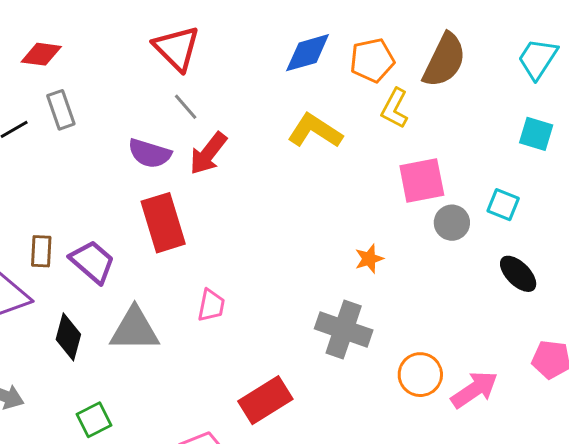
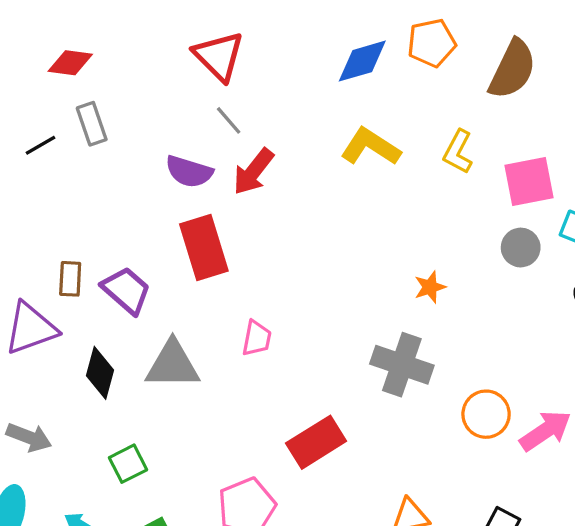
orange pentagon: (372, 60) -> (432, 43), moved
yellow L-shape: (395, 108) -> (458, 152), moved
pink square: (422, 181) -> (529, 182), moved

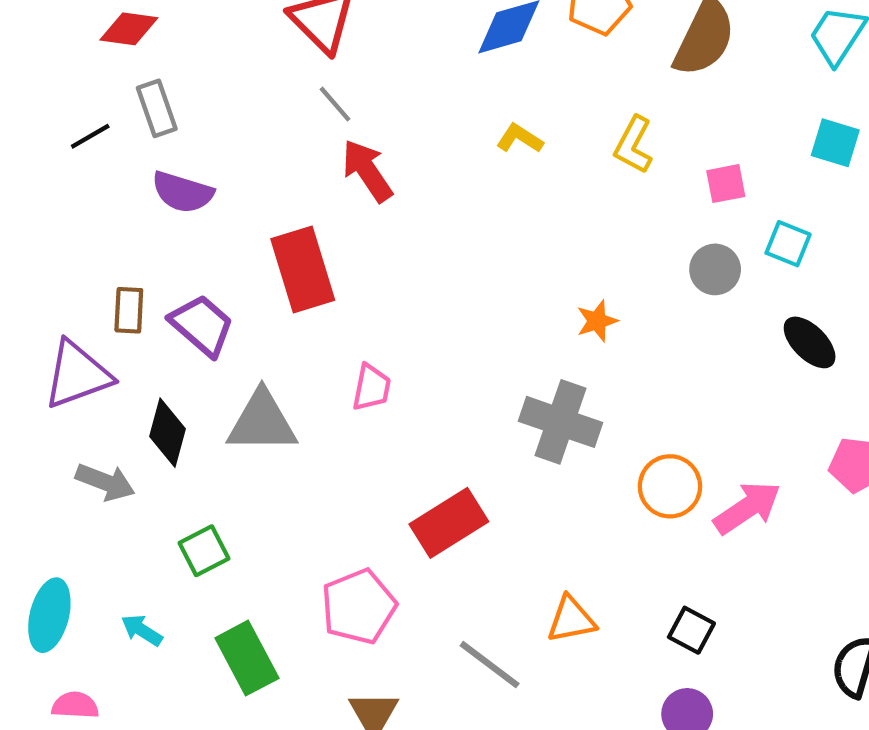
yellow L-shape: (371, 147) -> (520, 138), size x0.6
purple semicircle: (189, 172) -> (183, 192), moved
red arrow: (253, 172) -> (367, 171), turned 108
pink square: (529, 182) -> (726, 184), size x0.6
gray arrow: (29, 437) -> (105, 482), moved

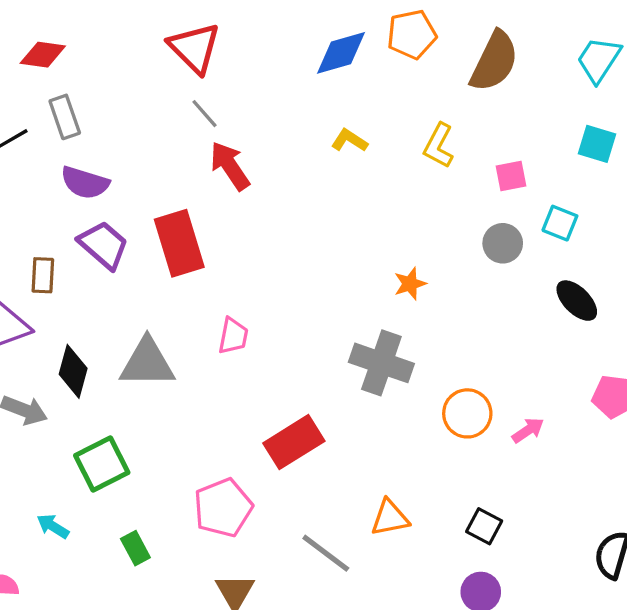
purple trapezoid: (202, 325) -> (103, 245), moved
pink arrow: (747, 508) -> (528, 430), size x0.6
green square: (204, 551) -> (102, 464), size x1.4
green rectangle: (247, 658) -> (135, 548), size x0.6

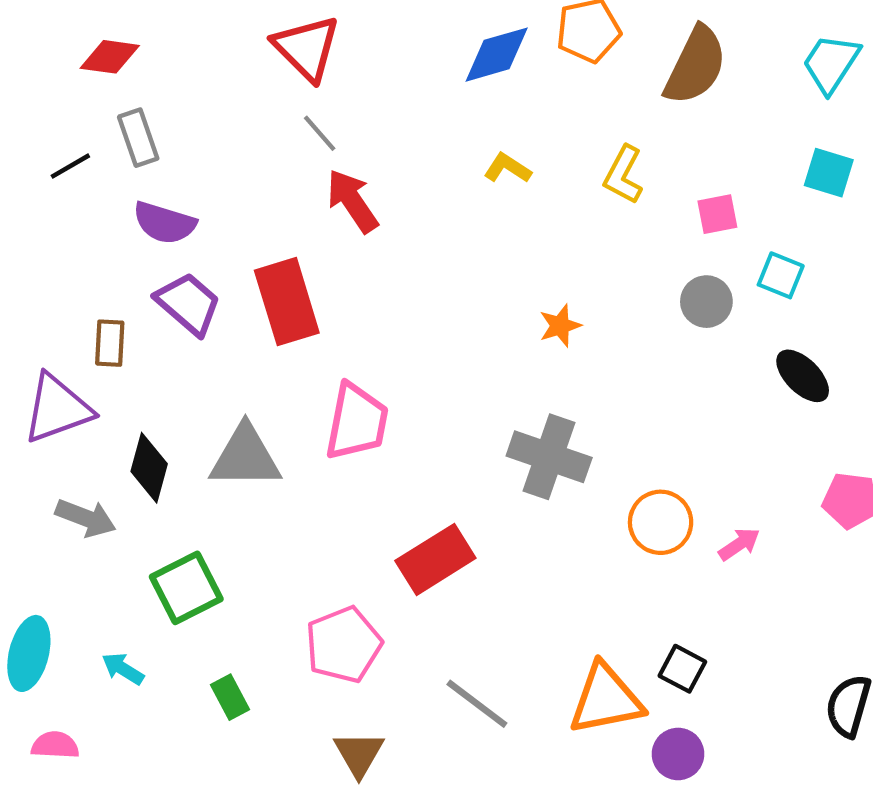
orange star: (410, 284) -> (560, 326), moved
pink trapezoid: (233, 336) -> (357, 422), size x1.6
orange triangle: (390, 518) -> (606, 699), moved, size x1.5

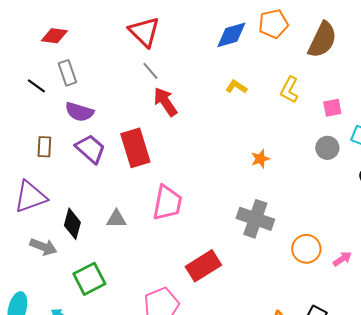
black line: (70, 166) -> (36, 86), turned 66
brown rectangle: (110, 343) -> (44, 147), moved
gray triangle: (245, 457) -> (116, 219), size x0.6

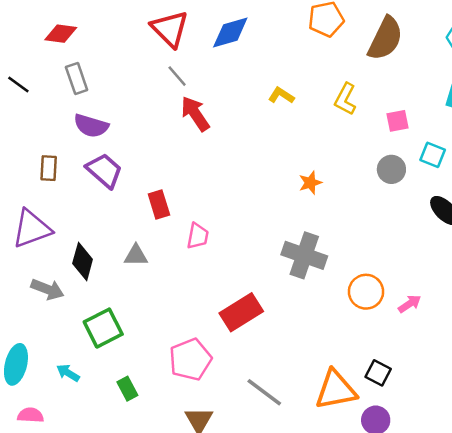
blue diamond: (231, 35) -> (230, 32), moved
black line: (36, 86) -> (18, 85), moved
red rectangle: (135, 148) -> (159, 204), moved, size x0.6
pink trapezoid: (167, 203) -> (198, 236), size x0.6

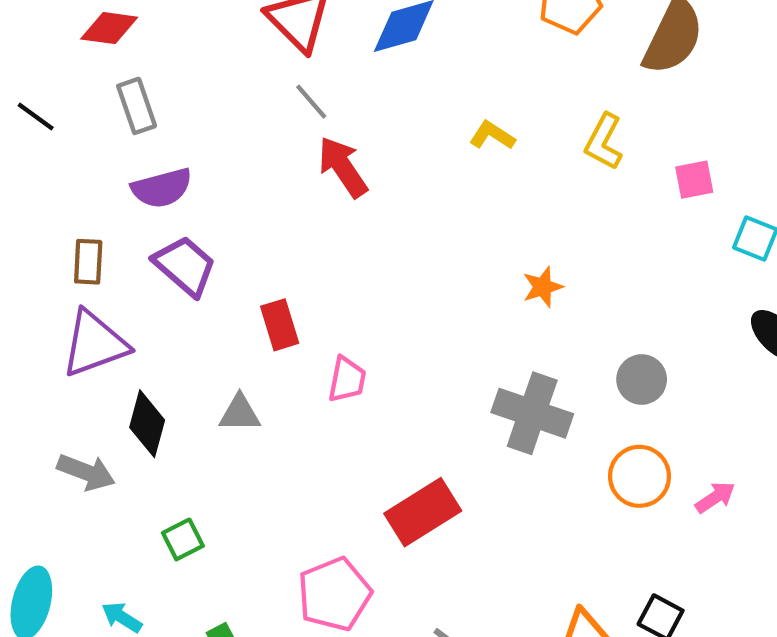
purple semicircle: (91, 126) -> (162, 188), turned -32
gray circle: (391, 169) -> (642, 380), moved
purple triangle: (32, 229) -> (94, 344), moved
green square: (103, 328) -> (183, 539), size x0.6

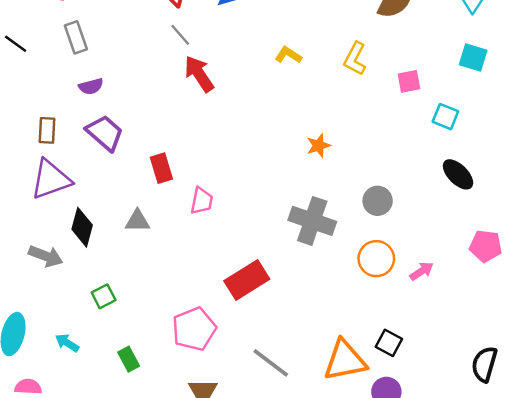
purple semicircle: (162, 188) -> (91, 86), size x0.7

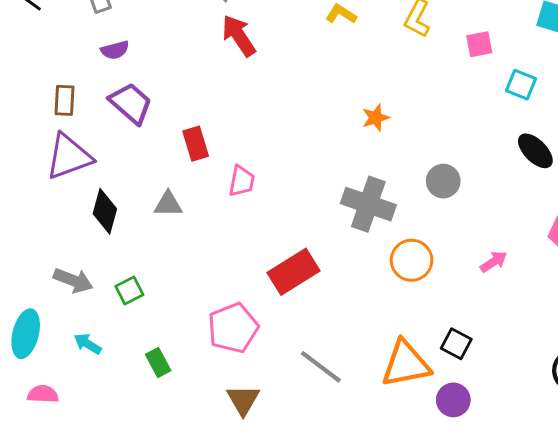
gray arrow: (46, 256) -> (73, 280), moved
orange circle: (376, 259) -> (412, 260), moved

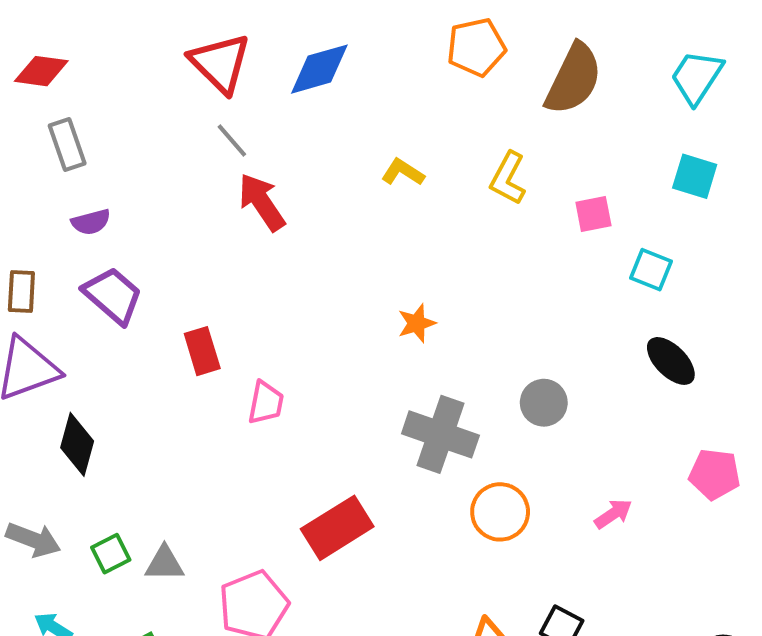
orange star: (376, 118) -> (417, 323), moved
gray triangle: (168, 204) -> (164, 564), moved

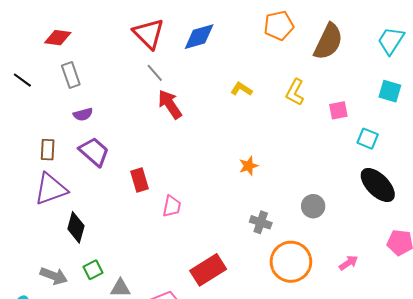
black ellipse: (671, 361) -> (378, 185), size x1.4
gray cross: (440, 434) -> (261, 222), size x0.6
orange circle: (500, 512) -> (291, 262), size x1.4
green square: (111, 554) -> (93, 270), moved

